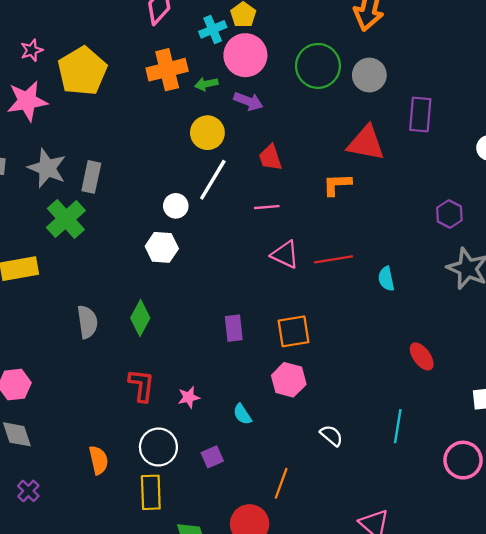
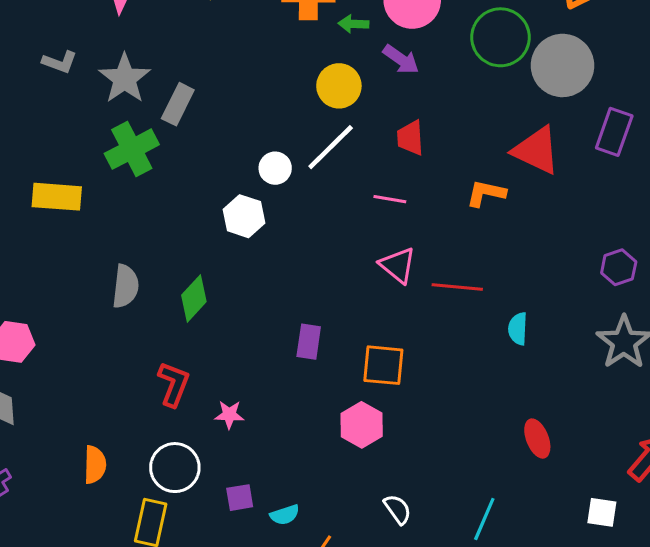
gray circle: (369, 75) -> (562, 65), size x1.4
cyan semicircle: (242, 414) -> (285, 515), moved, turned -90

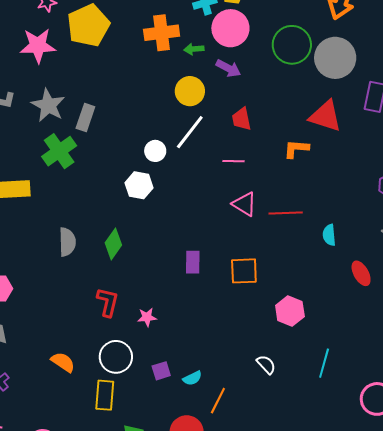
pink hexagon: (362, 425) -> (290, 311), moved
red ellipse: (537, 439) -> (361, 273), moved
orange semicircle: (95, 465) -> (63, 362), turned -50

